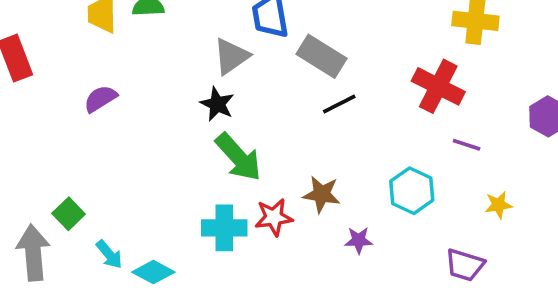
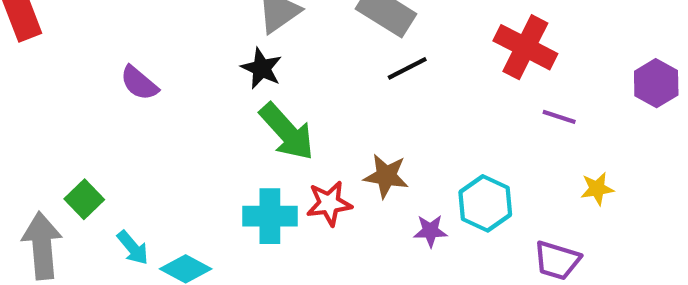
purple semicircle: (100, 99) -> (139, 83), moved, turned -108
cyan hexagon: (412, 191) -> (485, 203), moved

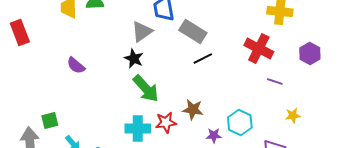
purple hexagon: (656, 83) -> (310, 54), moved
green square: (84, 199) -> (50, 120), turned 30

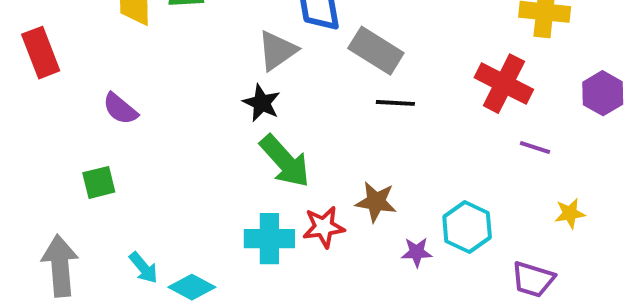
black line: (203, 58) -> (395, 103), turned 30
purple semicircle: (76, 66) -> (120, 109), moved
green square: (50, 120) -> (99, 182), moved

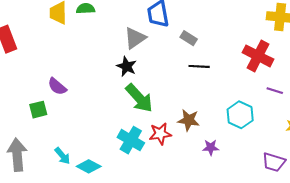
gray rectangle: (376, 51) -> (189, 38), size x0.6
purple semicircle: (120, 109) -> (57, 86), moved
cyan hexagon: (467, 227) -> (240, 115), moved
cyan cross: (269, 239) -> (131, 140), turned 30

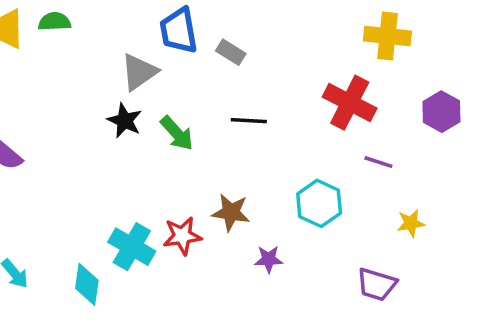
gray rectangle: (189, 38) -> (231, 52), moved
green arrow: (139, 98) -> (177, 133), moved, size x0.7
cyan diamond: (89, 166) -> (87, 284), moved, turned 70

